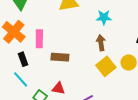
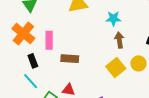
brown arrow: (101, 43) -> (119, 40), moved

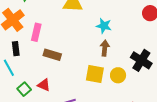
yellow square: (116, 68) -> (95, 74), turned 36

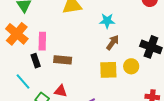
brown arrow: (105, 48) -> (113, 42), turned 42
black rectangle: (16, 49) -> (36, 61), moved

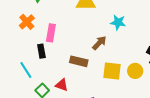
orange cross: (17, 34) -> (27, 22), size x0.7
brown arrow: (113, 42) -> (99, 43), moved
brown rectangle: (63, 60) -> (79, 61), moved

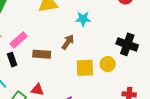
pink rectangle: (51, 33) -> (19, 40), turned 48
brown rectangle: (79, 61) -> (42, 54), moved

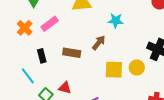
pink rectangle: (19, 40) -> (50, 24), moved

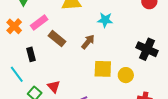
brown rectangle: (72, 53) -> (57, 39), moved, turned 30
yellow circle: (137, 67) -> (126, 75), moved
red triangle: (65, 88) -> (54, 87), turned 32

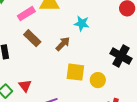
pink rectangle: (39, 22) -> (26, 14), moved

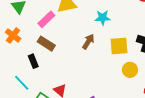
brown rectangle: (32, 38) -> (46, 44), moved
yellow square: (75, 72) -> (119, 46), moved

